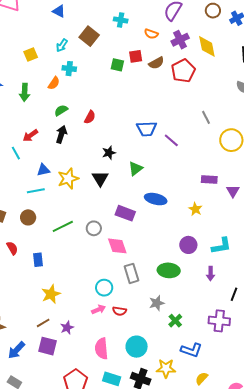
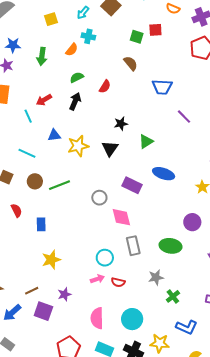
brown semicircle: (156, 63) -> (131, 63), moved, turned -105
blue trapezoid: (147, 129) -> (162, 87), moved
cyan line: (36, 191) -> (27, 153), moved, turned 30
green line: (63, 226) -> (60, 185), moved
brown line: (43, 323) -> (32, 291), moved

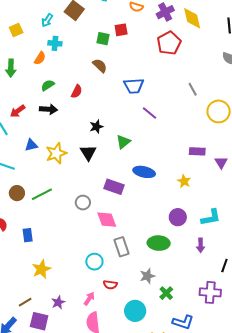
black arrow: (75, 101) -> (49, 109), turned 78
purple line: (184, 117) -> (150, 113), moved
pink arrow: (97, 279) -> (89, 299), moved, turned -32
cyan circle: (132, 319) -> (135, 311), moved

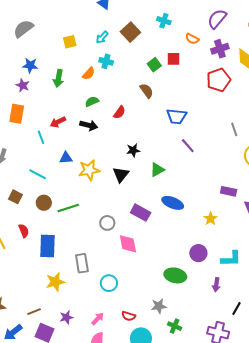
green square: (103, 39) -> (154, 65), turned 32
blue rectangle: (28, 235) -> (47, 246), size x1.6
gray rectangle: (122, 247) -> (82, 263), moved
red semicircle: (110, 285) -> (129, 316), moved
green cross: (166, 293) -> (175, 326), turned -32

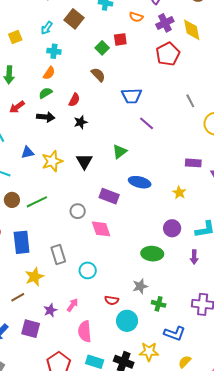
orange semicircle: (89, 74) -> (49, 73), moved
red arrow: (58, 122) -> (17, 107), moved
black star: (133, 150) -> (81, 122), moved
brown line: (34, 312) -> (18, 297), moved
pink arrow: (98, 319) -> (72, 305), moved

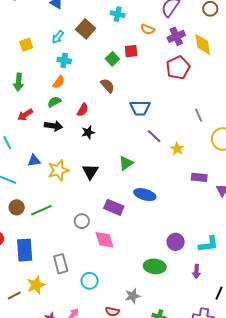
yellow star: (179, 192) -> (177, 149), moved
gray star: (140, 286) -> (133, 296), moved
brown line: (18, 297) -> (14, 295), moved

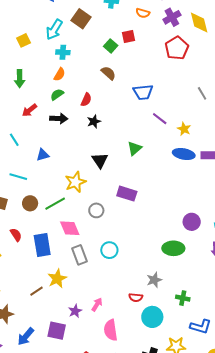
cyan arrow: (58, 37) -> (54, 30), size x1.5
yellow star: (58, 170) -> (75, 182), moved
blue ellipse: (145, 195) -> (184, 154), moved
pink diamond: (104, 240) -> (70, 228), moved
cyan circle: (90, 281) -> (109, 250), moved

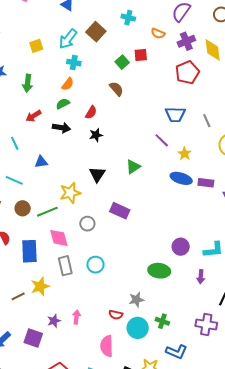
blue trapezoid: (143, 92) -> (175, 115), moved
pink arrow: (97, 304) -> (76, 317), turned -32
cyan circle: (152, 317) -> (138, 328), moved
pink semicircle: (111, 330) -> (107, 346), moved

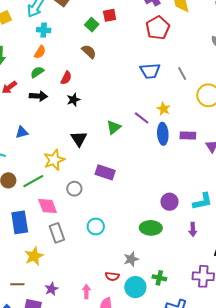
purple line: (162, 140) -> (142, 118), moved
blue ellipse: (181, 178) -> (163, 134), turned 75
cyan circle: (95, 265) -> (96, 226), moved
brown line: (18, 296) -> (17, 284), moved, turned 32
pink arrow: (76, 317) -> (86, 292), moved

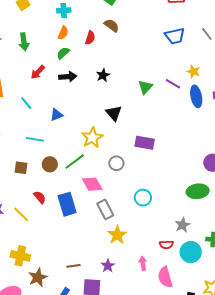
red semicircle: (66, 78) -> (90, 38), moved
green triangle: (114, 127) -> (145, 87), moved
yellow star: (34, 256) -> (117, 235), moved

